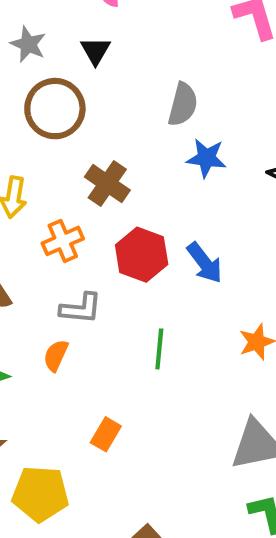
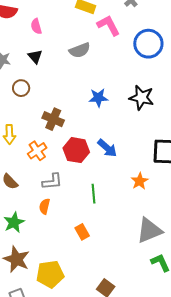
gray semicircle: (183, 104) -> (80, 50), moved, turned 65
brown circle: (55, 109) -> (21, 88), size x0.6
orange rectangle: (106, 434) -> (82, 232), moved, turned -49

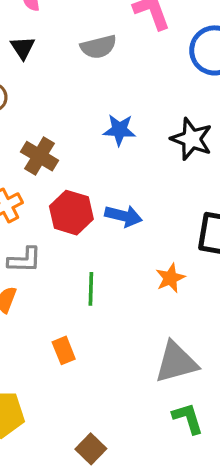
blue arrow: (107, 148) -> (123, 216), turned -35

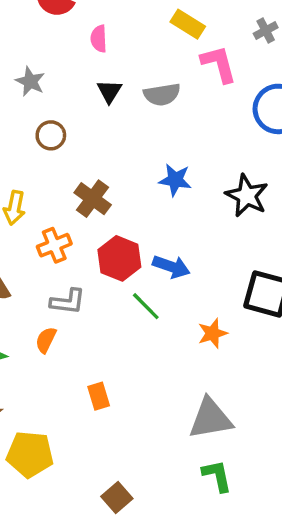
black triangle: (23, 48) -> (109, 91), moved
green line: (91, 289) -> (146, 306), moved, turned -52

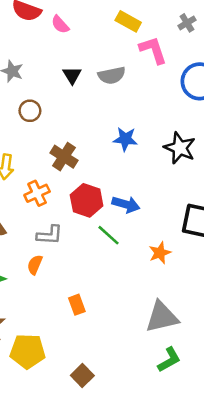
pink semicircle: (99, 39) -> (60, 25), moved, turned -36
green L-shape: (217, 476) -> (169, 360), turned 76
brown square: (117, 497) -> (82, 375), moved

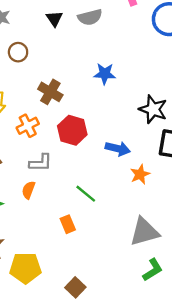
black star: (180, 148) -> (153, 109), moved
blue arrow: (126, 204) -> (118, 149), moved
green line: (108, 235) -> (86, 194), moved

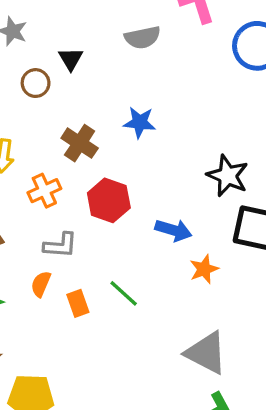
black triangle: (54, 19) -> (71, 59), moved
blue star: (105, 74) -> (140, 122), moved
orange rectangle: (68, 224) -> (78, 303), moved
gray triangle: (144, 232) -> (206, 353), turned 40

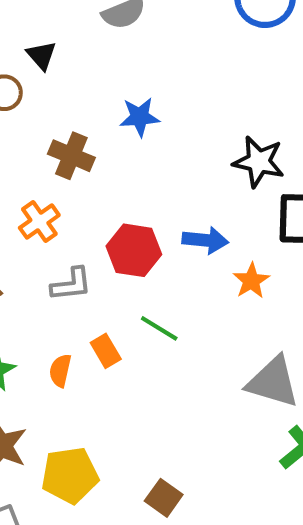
red hexagon: (109, 200) -> (134, 250), moved
orange semicircle: (41, 284) -> (60, 371), moved

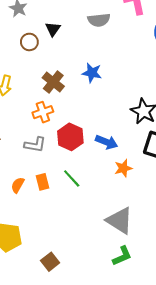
orange cross: (39, 222) -> (43, 112), moved

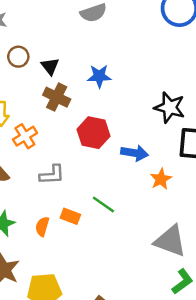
black triangle: (53, 29) -> (50, 66), moved
orange cross: (43, 112) -> (25, 136), moved
red hexagon: (70, 137) -> (93, 133), moved
orange rectangle: (43, 182) -> (70, 216), turned -42

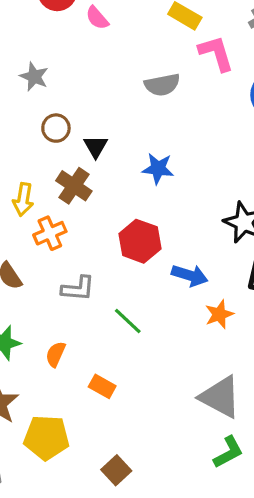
brown cross: (57, 97) -> (74, 186), moved
green line: (103, 205) -> (128, 321), moved
orange rectangle: (70, 216) -> (102, 386), moved

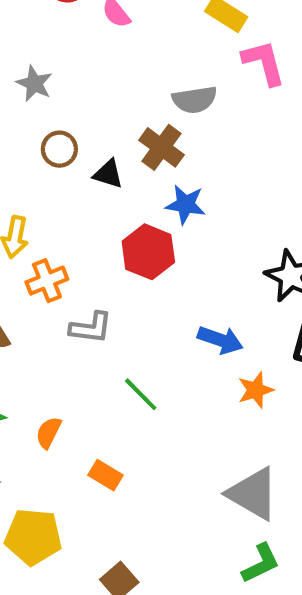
black triangle: (96, 146) -> (108, 174), turned -45
brown cross: (74, 186) -> (161, 147), moved
red hexagon: (140, 241) -> (148, 252), moved
gray L-shape: (78, 289) -> (91, 328), moved

